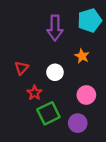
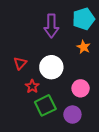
orange star: (82, 56) -> (84, 47), moved
white circle: (55, 72) -> (51, 67), size x1.5

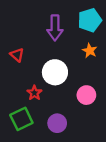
red triangle: (20, 63) -> (17, 55), moved, turned -32
green square: (45, 105) -> (21, 119), moved
purple circle: (72, 115) -> (57, 123), moved

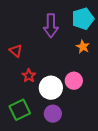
white circle: (55, 72) -> (51, 88), moved
red star: (34, 93) -> (29, 76), moved
pink circle: (86, 95) -> (74, 81), moved

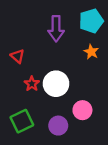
pink circle: (74, 81) -> (82, 110), moved
white circle: (51, 88) -> (56, 84), moved

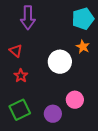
purple arrow: (56, 29) -> (28, 18), moved
red star: (32, 84) -> (21, 76), moved
white circle: (56, 84) -> (60, 62), moved

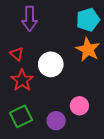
orange star: (83, 47) -> (88, 50), size x1.6
white circle: (60, 62) -> (51, 64), moved
red star: (21, 76) -> (22, 80), size x1.5

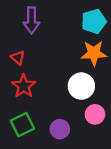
orange star: (88, 50) -> (94, 53), turned -30
white circle: (51, 64) -> (81, 86), moved
pink circle: (79, 106) -> (95, 114), moved

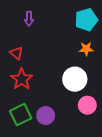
purple arrow: (32, 20) -> (29, 19), size x0.6
orange star: (94, 53) -> (86, 49), size x0.6
purple circle: (60, 129) -> (46, 116), moved

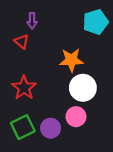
orange star: (86, 49) -> (71, 60), moved, size x1.5
red triangle: (16, 53) -> (22, 42), moved
pink circle: (87, 105) -> (76, 117), moved

